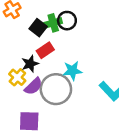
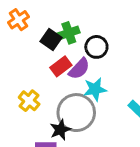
black circle: (67, 21) -> (96, 47), moved
black star: (30, 64) -> (60, 130), moved
purple semicircle: (33, 86) -> (79, 69), moved

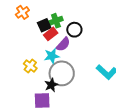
black square: (51, 40) -> (44, 25), turned 32
red rectangle: (61, 66) -> (51, 34), moved
cyan star: (95, 89) -> (52, 56), moved

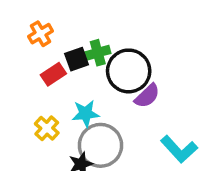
black circle: (74, 30) -> (129, 71), size x1.6
red rectangle: (51, 34) -> (53, 74), moved
purple semicircle: (63, 44) -> (147, 96), moved

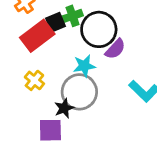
red rectangle: (53, 74) -> (37, 36), size x1.6
cyan star: (86, 114) -> (84, 66), moved

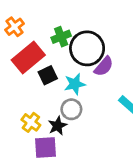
black square: (56, 22) -> (48, 75), moved
yellow cross: (34, 80) -> (31, 122), moved
gray circle: (79, 92) -> (71, 109), size x0.6

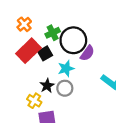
orange cross: (15, 27) -> (24, 24), moved
black square: (48, 75) -> (45, 53), moved
black star: (58, 126) -> (47, 86), moved

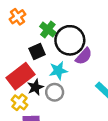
green cross: (53, 33) -> (48, 30), turned -32
red rectangle: (28, 51) -> (20, 76), moved

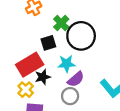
purple semicircle: (84, 56) -> (76, 79), moved
gray circle: (55, 92) -> (70, 96), moved

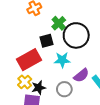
black star: (43, 77) -> (39, 88), moved
purple semicircle: (76, 79) -> (81, 75), moved

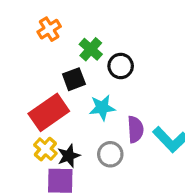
black circle: (76, 35) -> (121, 66), size x0.6
purple semicircle: (81, 75) -> (135, 129), turned -49

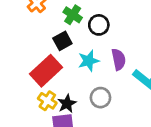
purple semicircle: (135, 129) -> (119, 59), moved

